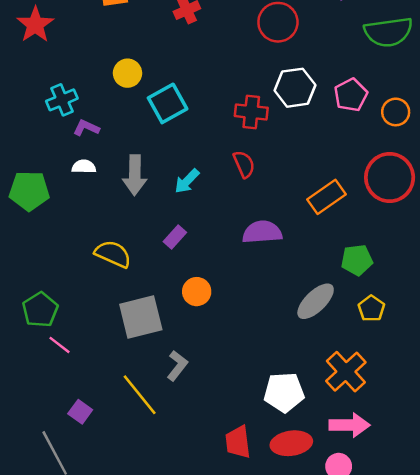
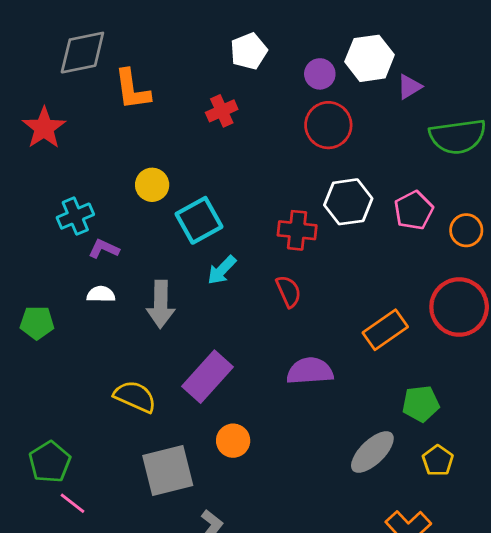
cyan arrow: (187, 181) -> (222, 270), moved
green pentagon: (29, 191) -> (37, 323), size x0.7
purple rectangle: (175, 237) -> (208, 377), size x1.8

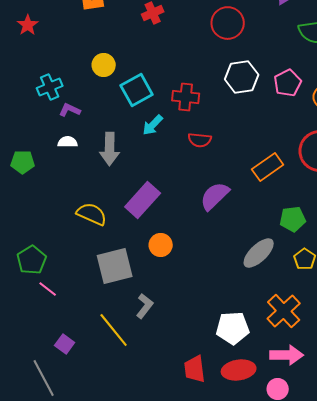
red star: (44, 128) -> (28, 25), size x0.7
red cross: (297, 230) -> (186, 97), moved
red semicircle: (289, 291) -> (200, 140), turned 120
purple semicircle: (310, 371) -> (215, 196), turned -40

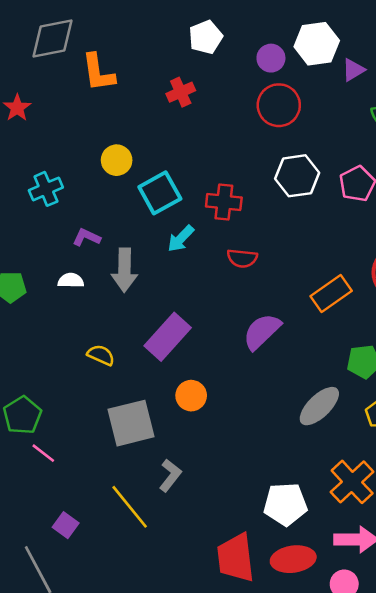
purple L-shape: (70, 110) -> (87, 237), moved
white semicircle: (68, 142) -> (71, 280), moved
yellow semicircle: (92, 214) -> (101, 355), size x0.7
red trapezoid: (195, 369) -> (236, 558), size x1.4

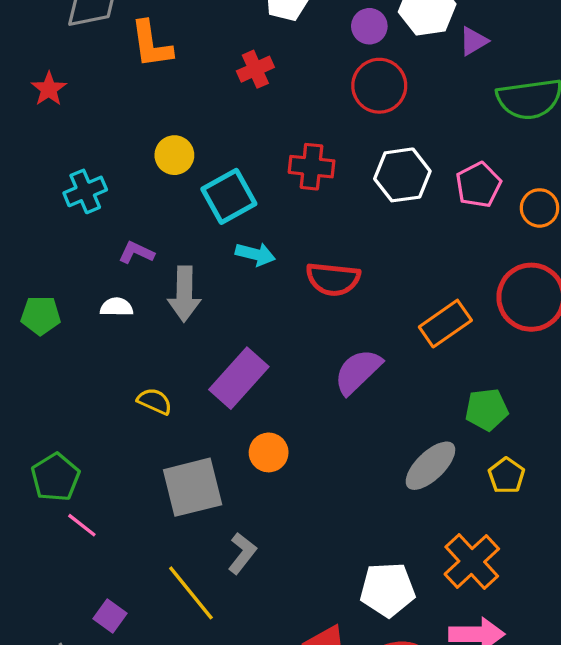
red cross: (224, 202) -> (312, 167), moved
cyan arrow: (181, 239) -> (255, 254), turned -120
red semicircle: (242, 258) -> (333, 279), size x1.4

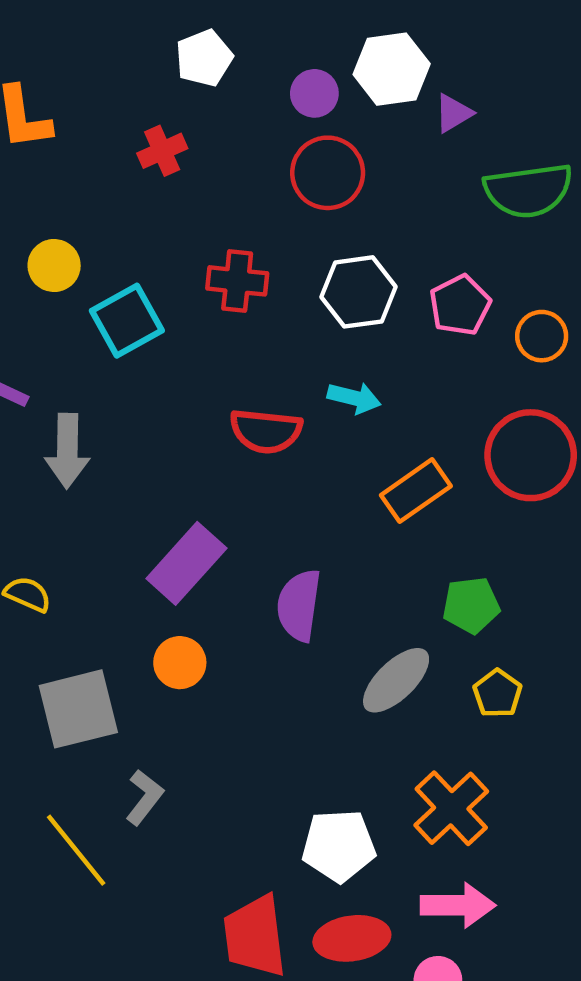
cyan arrow: (255, 254) -> (354, 398), moved
purple semicircle: (358, 372) -> (299, 605), moved, turned -38
purple rectangle: (239, 378) -> (186, 563), moved

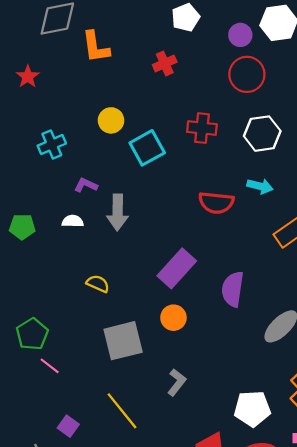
gray L-shape: (145, 797) -> (177, 382), moved

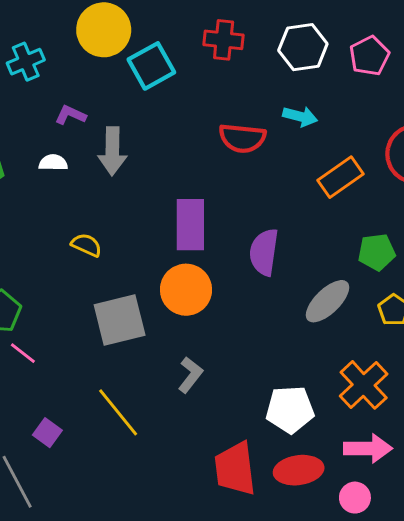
yellow circle: (111, 120) -> (104, 30), size x1.6
purple rectangle: (177, 268) -> (190, 225), turned -42
orange circle: (173, 318) -> (186, 290), size x1.5

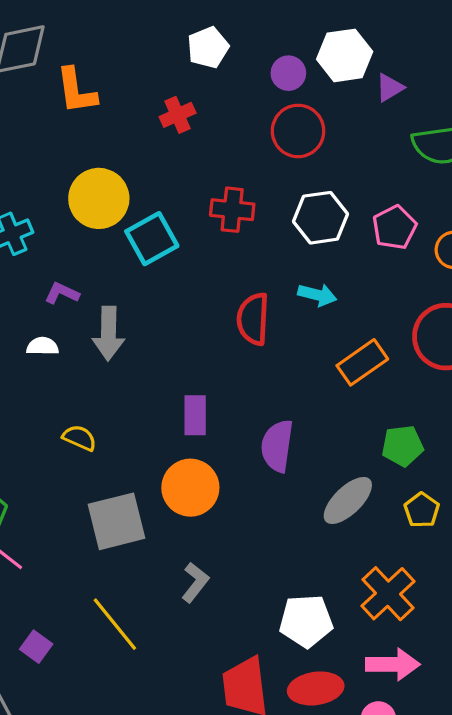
red semicircle: (242, 138) -> (253, 319), turned 87
purple rectangle: (190, 225) -> (195, 415), size x0.7

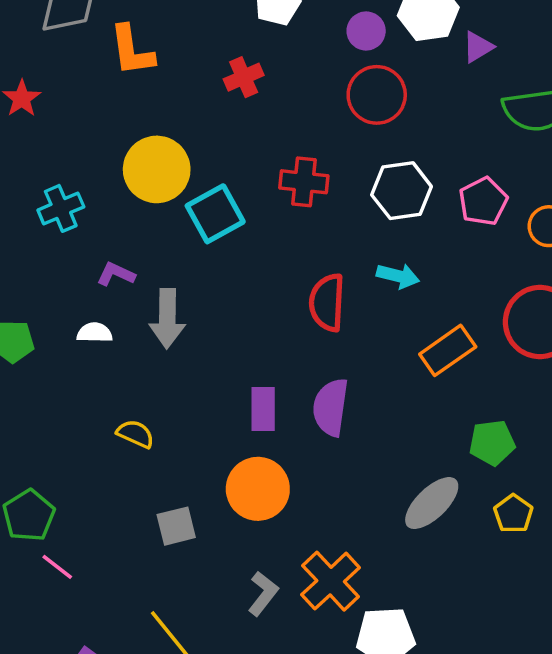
purple semicircle: (277, 446) -> (331, 407), moved
gray square: (116, 521) -> (176, 526), size x0.6
orange cross: (388, 594) -> (331, 581), moved

